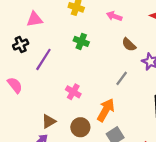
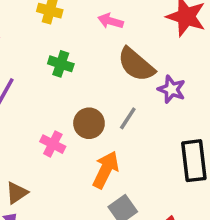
brown semicircle: (129, 45) -> (136, 65), size x1.6
brown circle: (80, 127) -> (89, 123), moved

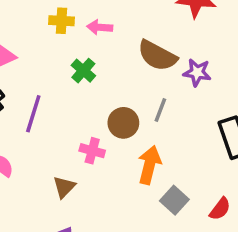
pink arrow: (110, 21) -> (100, 27), moved
green cross: (61, 64) -> (83, 71), turned 35
brown triangle: (17, 193) -> (64, 187), moved

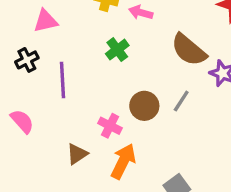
purple line: (33, 114) -> (62, 80), turned -32
orange arrow: (149, 165) -> (123, 161), moved

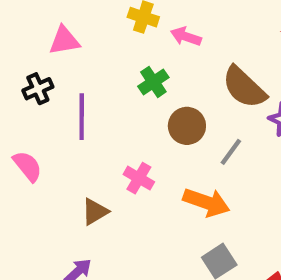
brown circle: (144, 106) -> (187, 126), moved
orange arrow: (123, 161) -> (206, 202), moved, turned 80

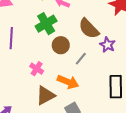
green cross: (153, 82) -> (46, 24), size x1.5
brown triangle: (95, 212) -> (45, 95), moved, size x1.5

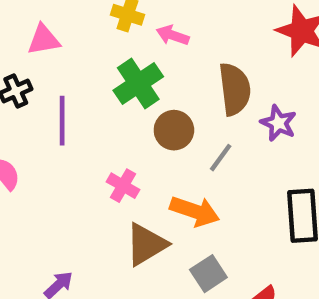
brown semicircle: (89, 29) -> (235, 89), turned -140

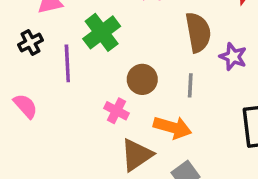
green cross: (138, 84) -> (102, 32), moved
brown circle: (174, 130) -> (142, 79), moved
gray line: (221, 158) -> (190, 85), turned -30

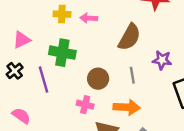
green cross: (102, 32) -> (62, 53), turned -30
brown semicircle: (198, 32) -> (129, 37), turned 52
purple star: (233, 57) -> (162, 60), moved

